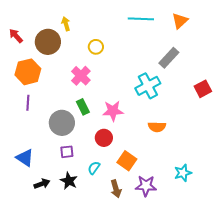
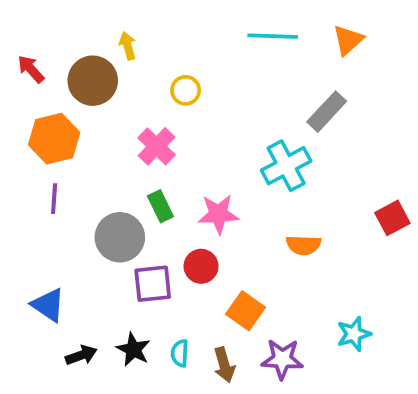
red square: (203, 89) -> (392, 218), moved
purple square: (67, 152) -> (153, 284), moved, size x1.5
cyan semicircle: (94, 168) -> (180, 353), moved, turned -32

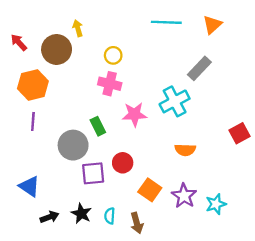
pink cross: (157, 146) -> (110, 84), moved, turned -30
pink star: (218, 214) -> (134, 114), moved
purple star: (282, 359) -> (184, 196), moved, turned 30

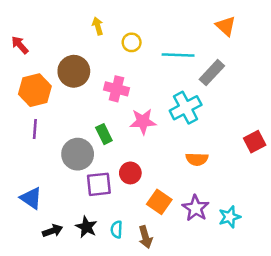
cyan line: (166, 22) -> (178, 55), moved
orange triangle: (212, 25) -> (226, 26), turned -36
yellow arrow: (78, 28) -> (98, 26), moved
brown circle: (57, 49) -> (74, 71), moved
yellow circle: (113, 55) -> (132, 42), moved

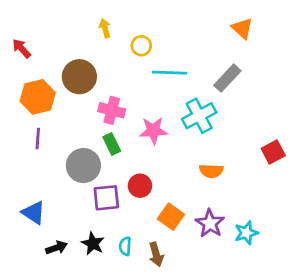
cyan line: (178, 55) -> (170, 73), moved
pink cross: (117, 89) -> (112, 110), moved

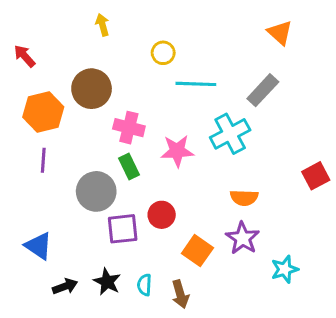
yellow arrow: (105, 28) -> (102, 25), moved
purple star: (210, 223) -> (243, 238), moved

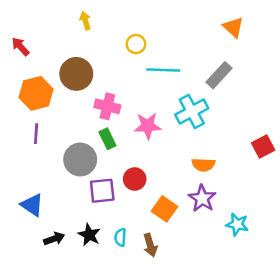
cyan star: (285, 269) -> (237, 224), turned 30

